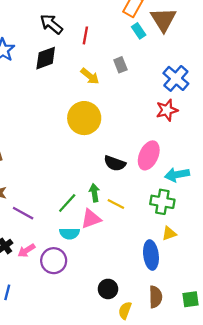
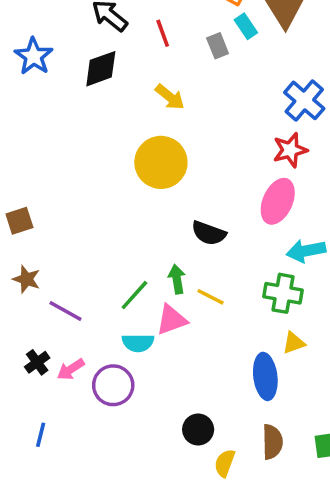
red line: (85, 35) -> (163, 33), turned -30
gray rectangle: (120, 65) -> (218, 46), moved
pink ellipse: (149, 155) -> (278, 201), moved

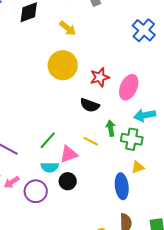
red star: (290, 150) -> (100, 77), moved
green arrow: (177, 279) -> (111, 128), moved
black circle: (198, 429) -> (68, 181), moved

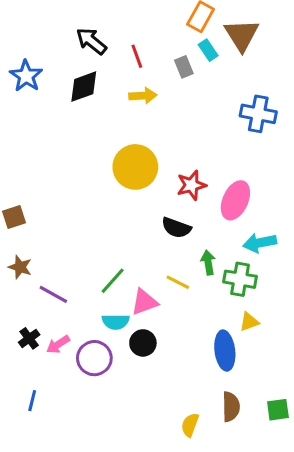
yellow arrow: (68, 28) -> (143, 96), moved, turned -42
blue cross: (144, 30) -> (258, 114), turned -30

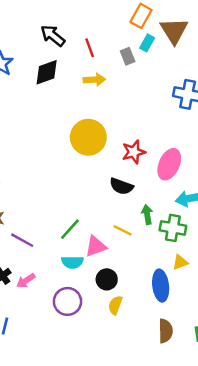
cyan rectangle: (208, 50) -> (147, 43), turned 63
black circle: (143, 343) -> (107, 279), moved
purple circle: (94, 358) -> (67, 301), moved
yellow semicircle: (190, 425) -> (115, 305), moved

